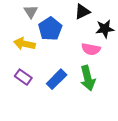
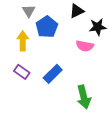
yellow arrow: (24, 44) -> (23, 41), turned 78
green arrow: (88, 78) -> (84, 97), moved

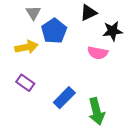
yellow arrow: (23, 41) -> (26, 47), turned 78
blue rectangle: (53, 74) -> (64, 98), moved

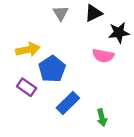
gray triangle: (33, 13) -> (61, 13), moved
blue pentagon: (54, 31) -> (52, 69), moved
green arrow: (96, 111) -> (102, 118), size x0.6

